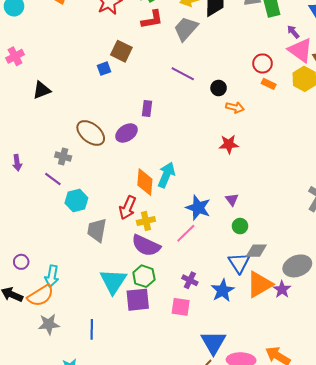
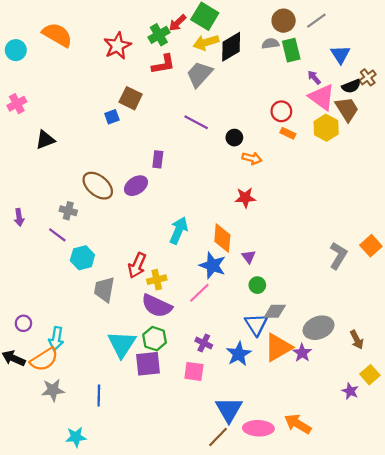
orange diamond: (145, 182) -> (222, 238), moved

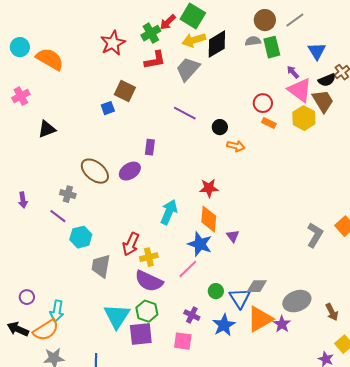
orange semicircle: (57, 35) -> (50, 59), moved
red star: (245, 198) -> (209, 188), moved
green circle: (257, 285) -> (216, 291), moved

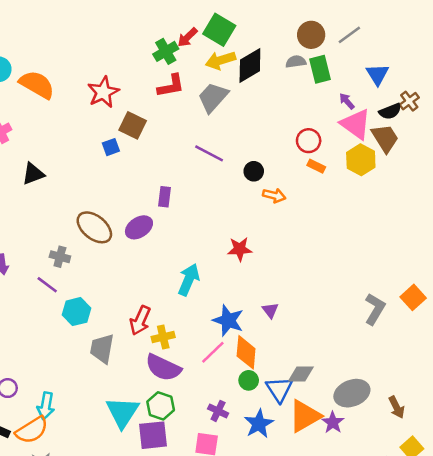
red star: (113, 43) -> (103, 92), moved
orange diamond: (209, 219) -> (246, 352), moved

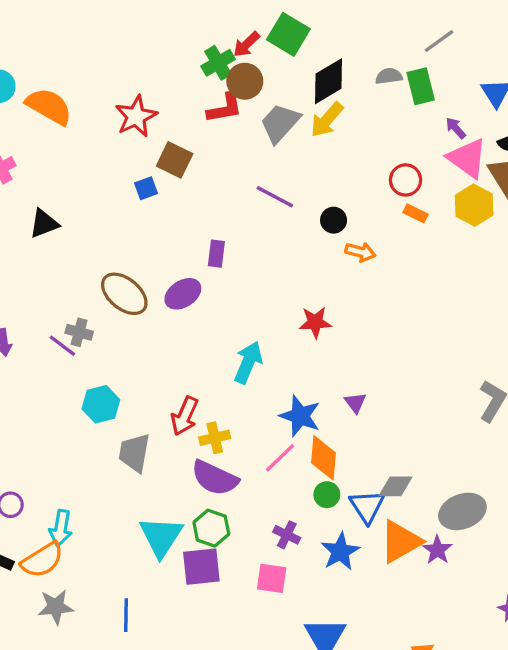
brown circle: (311, 35) -> (245, 81), moved
gray line: (349, 35) -> (439, 41), moved
yellow arrow: (221, 60) -> (327, 120), moved, turned -32
purple line: (47, 285) -> (62, 346), moved

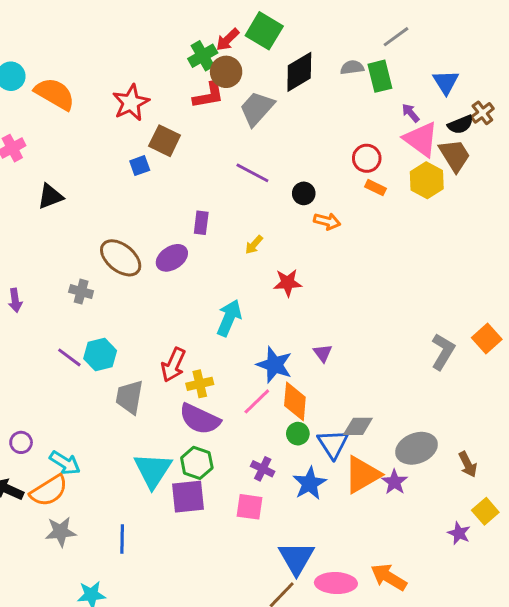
yellow arrow: (327, 120) -> (254, 245), moved, size x0.6
purple line: (62, 346) -> (69, 357), moved
cyan arrow: (61, 528) -> (65, 463), turned -68

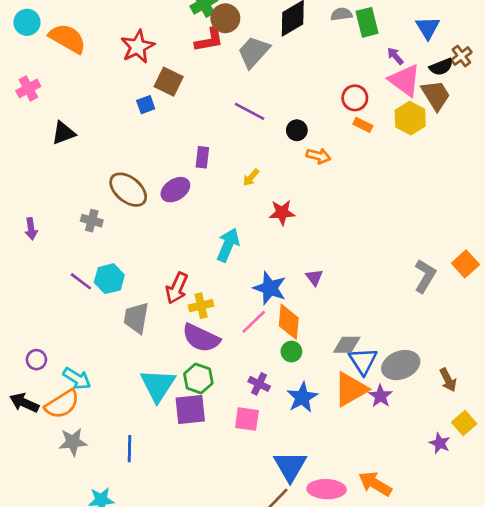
blue triangle: (333, 444) -> (363, 361), moved

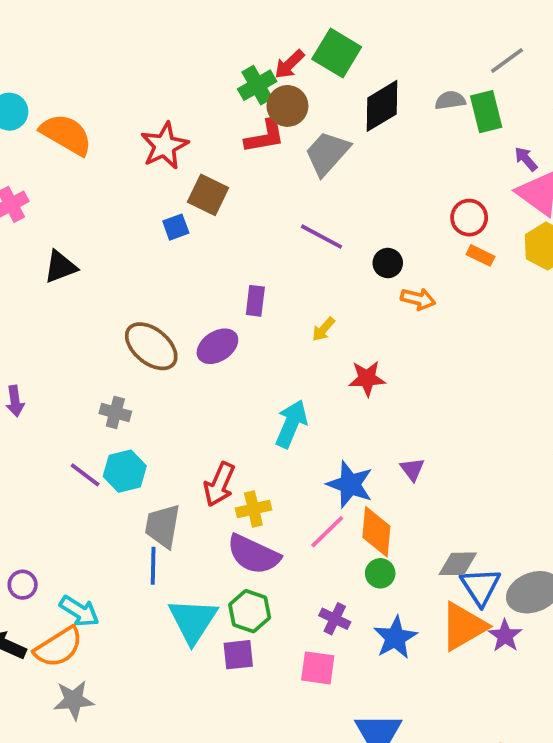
gray cross: (92, 221) -> (115, 412), moved
purple square: (190, 410) -> (238, 655), size x0.7
blue line: (130, 449) -> (153, 566), moved

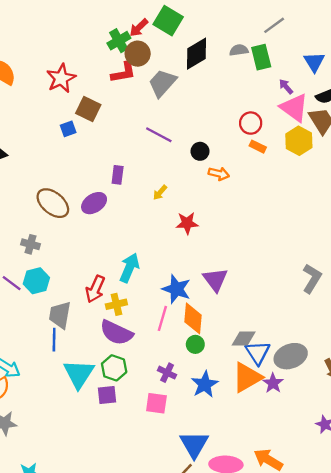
cyan arrow: (291, 424) -> (129, 268), moved
purple triangle: (412, 469) -> (215, 280), size x1.6
pink line: (327, 532) -> (162, 318), turned -30

